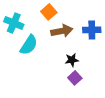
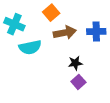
cyan semicircle: (29, 45) -> (30, 47), turned 45

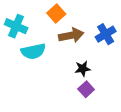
blue cross: (96, 32) -> (106, 34), turned -30

